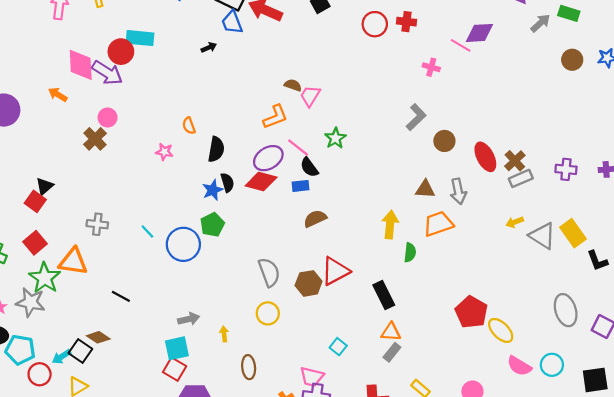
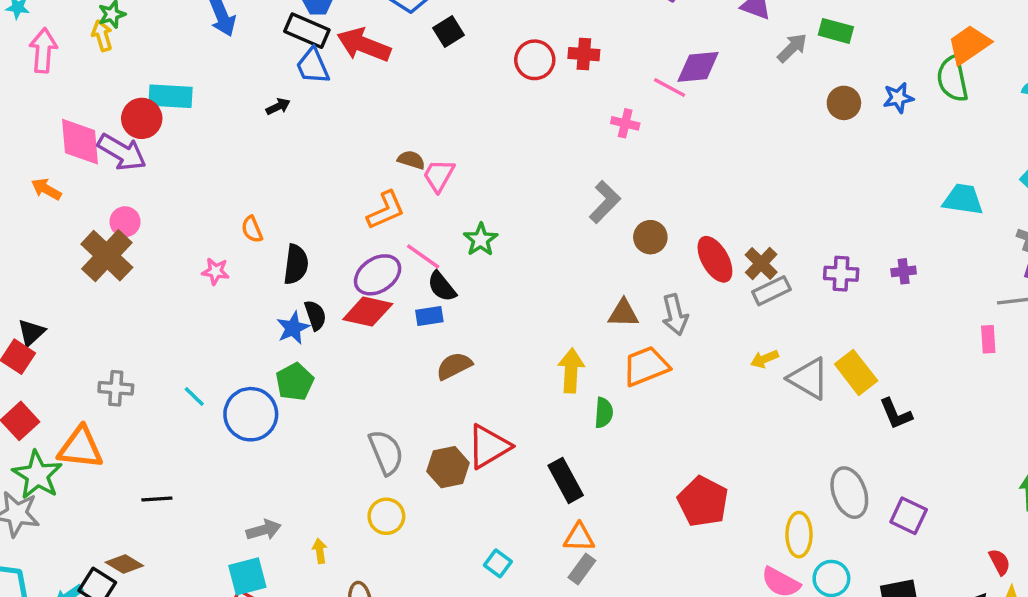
brown cross: (95, 139) -> (107, 256), size x1.4
black line: (121, 296) -> (157, 499), turned -30
yellow ellipse: (501, 330) -> (799, 535), moved, turned 48

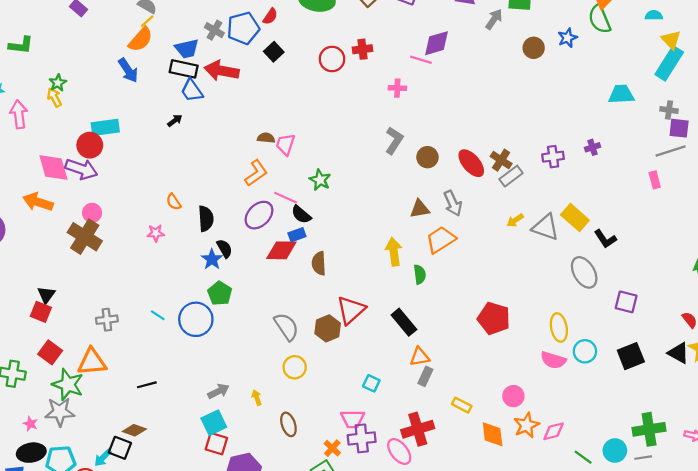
orange arrow: (46, 189) -> (38, 202), size x1.5
red diamond: (368, 312) -> (281, 250), moved
brown semicircle: (454, 366) -> (319, 263), turned -55
gray ellipse: (849, 493) -> (584, 272), moved

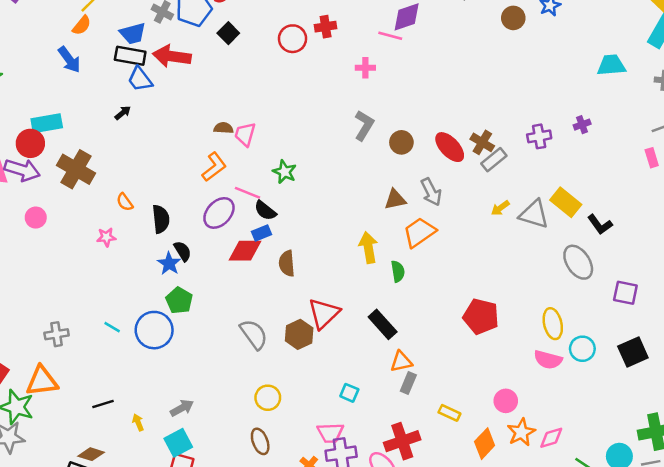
orange semicircle: (141, 39) -> (82, 25), size x0.7
brown cross: (85, 237) -> (76, 169), moved
yellow circle: (295, 367) -> (268, 398), moved
yellow arrow: (257, 398) -> (138, 422), moved
orange diamond: (493, 434) -> (485, 444), turned 52

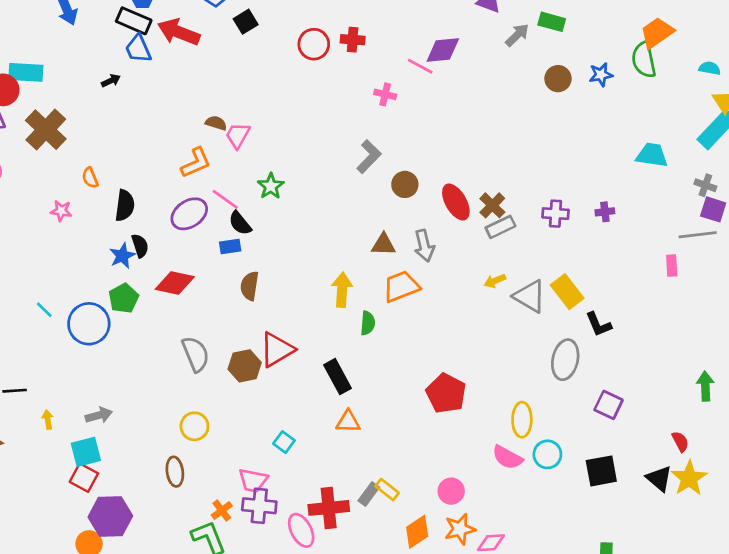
red diamond: (245, 251) -> (175, 283), moved
gray ellipse: (578, 262) -> (565, 360), turned 32
gray rectangle: (408, 383) -> (369, 494), moved

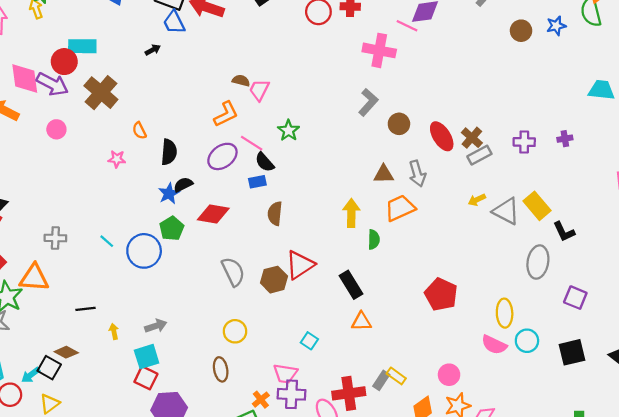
pink cross: (385, 94) -> (379, 50), size x1.8
black semicircle: (140, 246) -> (183, 185), turned -96

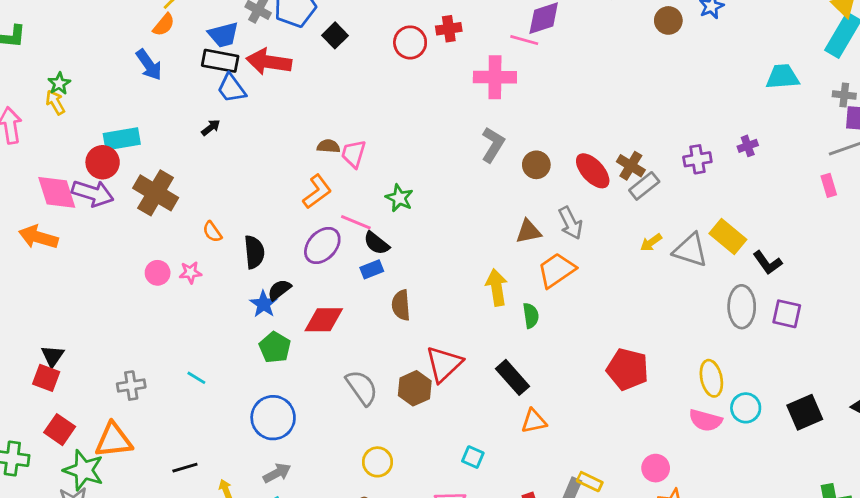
pink circle: (56, 129) -> (158, 273), moved
blue circle: (144, 251) -> (273, 418), moved
purple square: (575, 298) -> (787, 314), moved

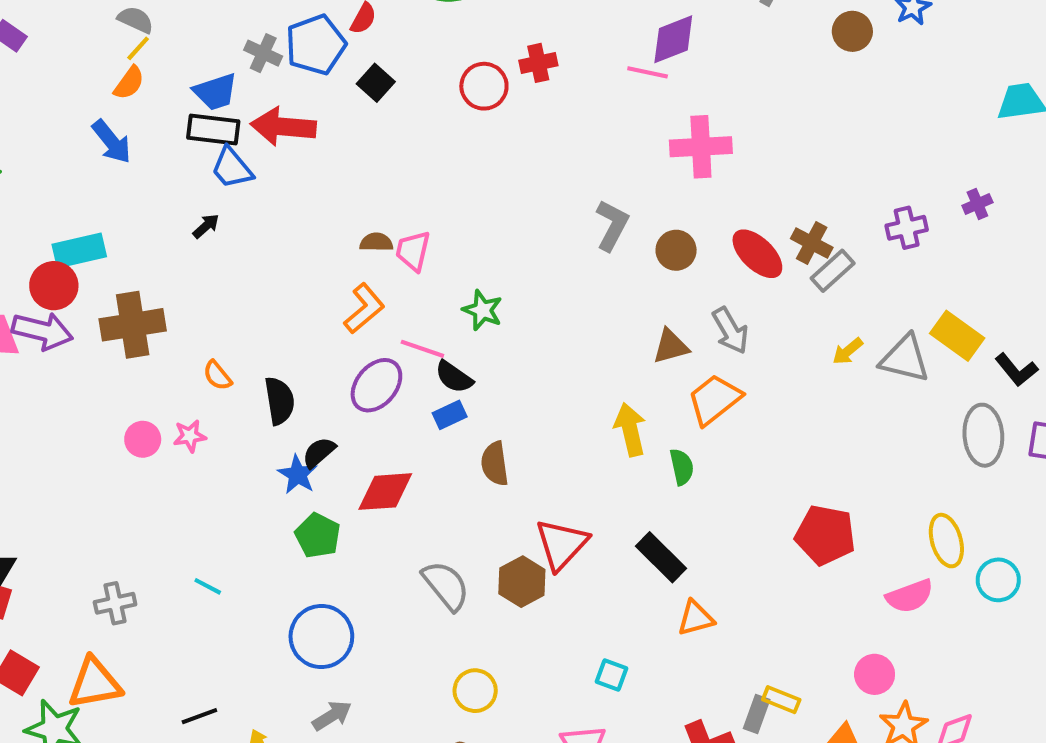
pink cross: (495, 77) -> (701, 147), moved
brown cross: (156, 193) -> (133, 325), turned -36
pink semicircle: (705, 420) -> (910, 596), moved, turned -32

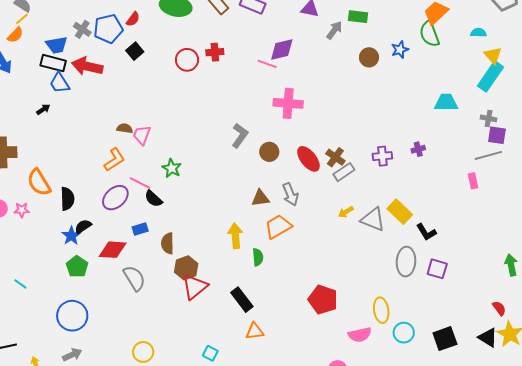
orange semicircle: (217, 375) -> (39, 182), size x1.8
blue rectangle: (450, 415) -> (140, 229), moved
brown hexagon: (522, 582) -> (186, 268), moved
gray semicircle: (446, 585) -> (134, 278), moved

